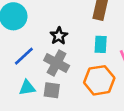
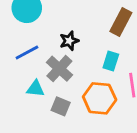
cyan triangle: (27, 88) -> (35, 89), moved
gray square: (52, 90) -> (61, 106), moved

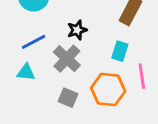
cyan triangle: (35, 89) -> (26, 72), moved

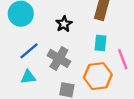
black star: (77, 30) -> (64, 24), moved

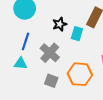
cyan rectangle: (100, 43) -> (77, 34), moved
blue line: (29, 51) -> (25, 41), turned -42

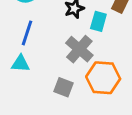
gray cross: (50, 53) -> (79, 49), moved

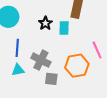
gray cross: (79, 49) -> (41, 60), moved

